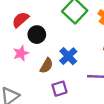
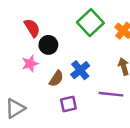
red semicircle: (20, 20) -> (32, 28), turned 96

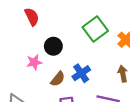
red semicircle: (32, 28) -> (32, 17), moved

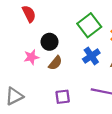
blue cross: (81, 73) -> (91, 56), moved
brown semicircle: (58, 79) -> (55, 63), moved

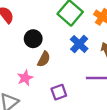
pink star: (31, 57) -> (25, 78), moved

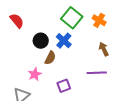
blue cross: (79, 44) -> (64, 41), moved

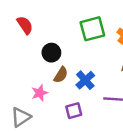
green square: (72, 18) -> (92, 29), turned 30
blue cross: (64, 41) -> (85, 80), moved

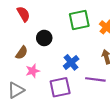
brown semicircle: (61, 75) -> (22, 53), moved
purple square: (74, 111) -> (60, 87), size x1.5

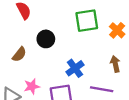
pink star: (33, 71) -> (32, 86), moved

